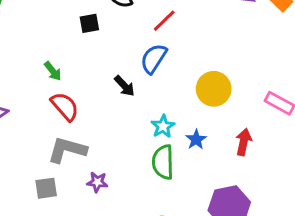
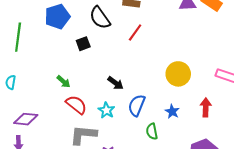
blue semicircle: (154, 59) -> (137, 105), moved
cyan star: (163, 126) -> (106, 110), moved
green semicircle: (163, 162) -> (152, 131), size x0.7

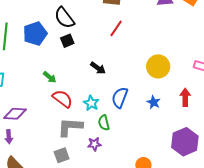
blue pentagon: (57, 17) -> (35, 34), moved
black semicircle: (100, 18) -> (64, 18), moved
black arrow: (116, 83) -> (98, 68), moved
green semicircle: (152, 131) -> (104, 123), moved

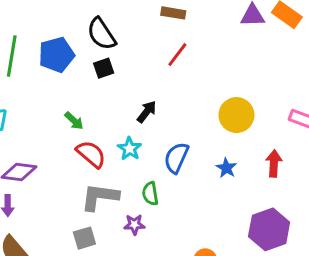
black arrow: (98, 68) -> (147, 112), turned -91
cyan star: (91, 103) -> (130, 149), moved

